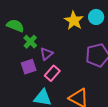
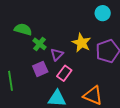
yellow star: (74, 21) -> (81, 43), moved

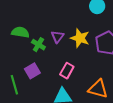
purple triangle: (57, 54) -> (57, 37), moved
purple square: (40, 69) -> (32, 71), moved

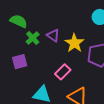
purple triangle: (57, 37) -> (53, 35), turned -48
pink rectangle: (67, 71) -> (63, 72), moved

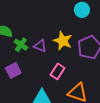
purple triangle: (53, 35) -> (40, 46), moved

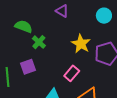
purple triangle: (40, 46) -> (62, 11), moved

